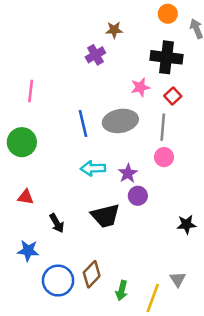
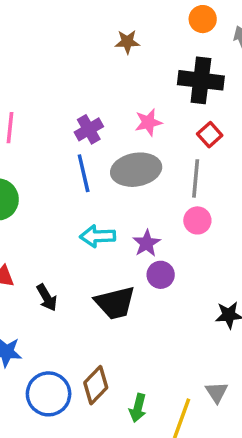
purple cross: (95, 55) -> (89, 129), moved
pink star: (140, 87) -> (148, 122), moved
black arrow: (57, 223) -> (47, 298), moved

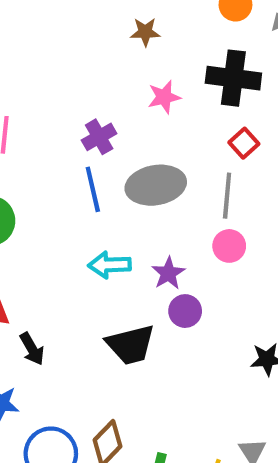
pink star: (148, 122) -> (164, 97), moved
black arrow: (47, 298) -> (32, 349), moved

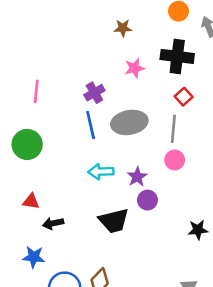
black arrow: (32, 349) -> (53, 223), turned 108

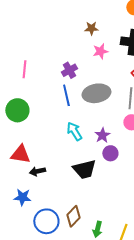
brown star: (123, 28) -> (91, 28), moved
cyan arrow: (101, 172) -> (74, 131), turned 60
red triangle: (31, 201) -> (20, 154), size x1.5

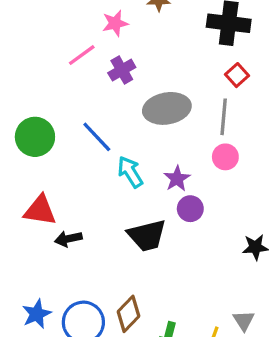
pink star: (100, 51) -> (115, 23), moved
pink line: (24, 69) -> (82, 55), moved, turned 48
blue line: (66, 95) -> (97, 137), moved, turned -30
blue star: (22, 197) -> (37, 314), moved, turned -30

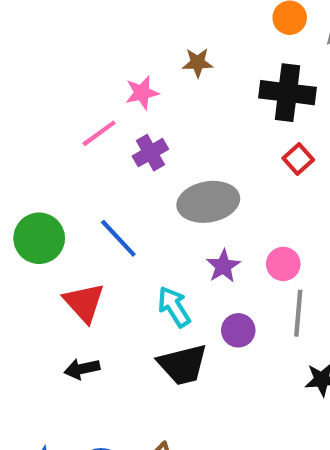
gray line: (224, 117) -> (298, 313), moved
cyan arrow: (130, 172) -> (174, 307), moved
purple star: (177, 179) -> (223, 266), moved
red triangle: (40, 210) -> (84, 302), moved, turned 39

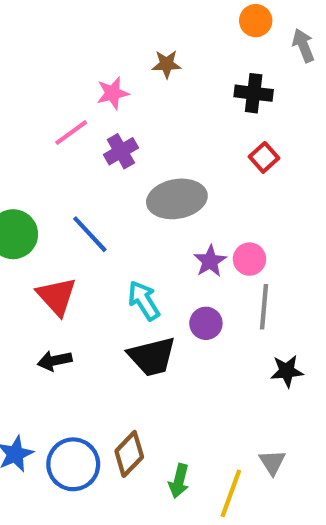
black cross: (288, 93) -> (254, 93), size x0.7
purple star: (223, 266) -> (210, 261), moved

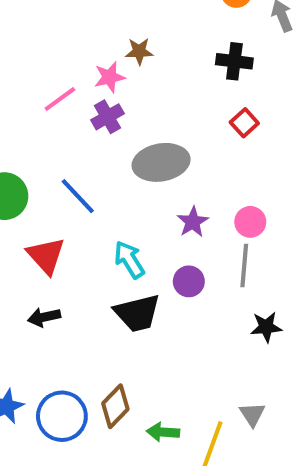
brown star: (167, 64) -> (139, 51), moved
pink star: (113, 93) -> (109, 77), moved
pink circle: (249, 259) -> (250, 222), moved
green arrow: (179, 481) -> (163, 432), turned 80

